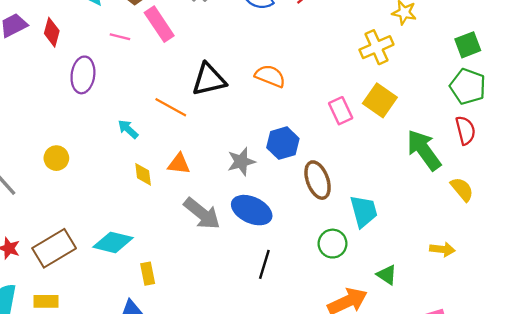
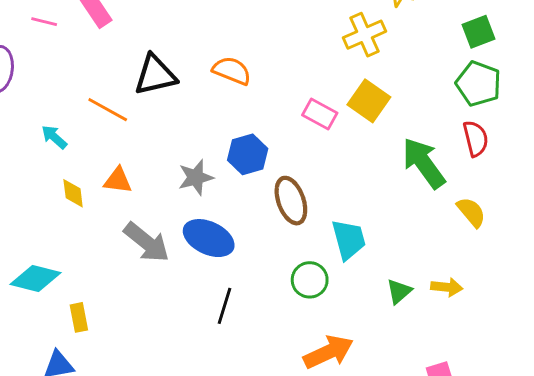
pink rectangle: (341, 111) -> (320, 114), turned -36
green triangle: (387, 275) -> (399, 291), moved, turned 45

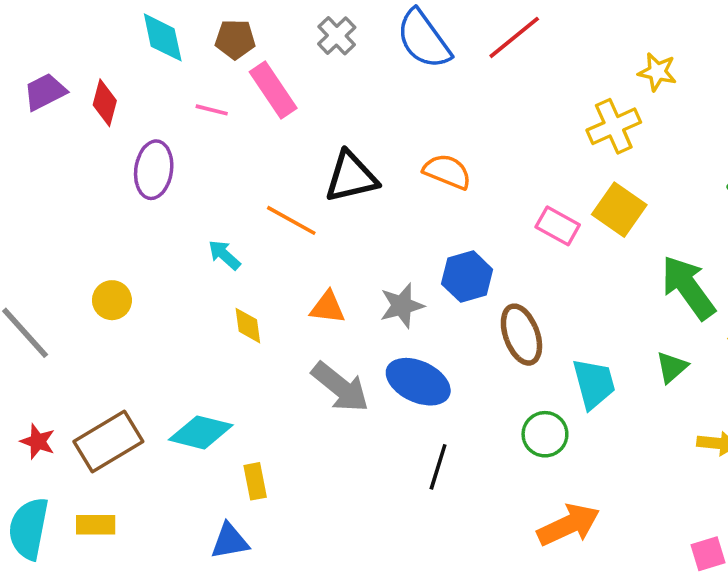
orange triangle: (118, 180) -> (328, 307), moved
green triangle: (399, 291) -> (672, 367), moved

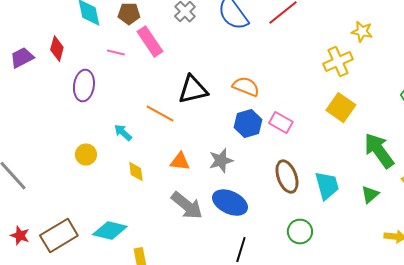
purple trapezoid: (45, 92) -> (22, 58), moved
pink rectangle: (558, 226) -> (281, 123), moved
blue hexagon: (467, 277) -> (248, 124), moved
yellow circle: (112, 300) -> (86, 155), moved
cyan trapezoid: (594, 384) -> (327, 186), moved

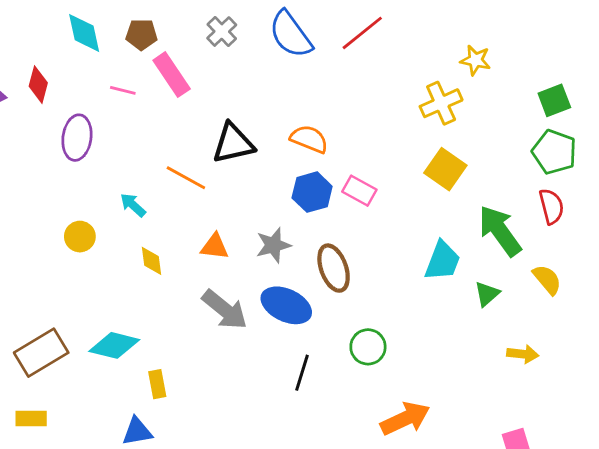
brown ellipse: (287, 177) -> (334, 268), moved
cyan trapezoid: (327, 186) -> (442, 261), moved, turned 36
green circle: (300, 232) -> (368, 347), moved

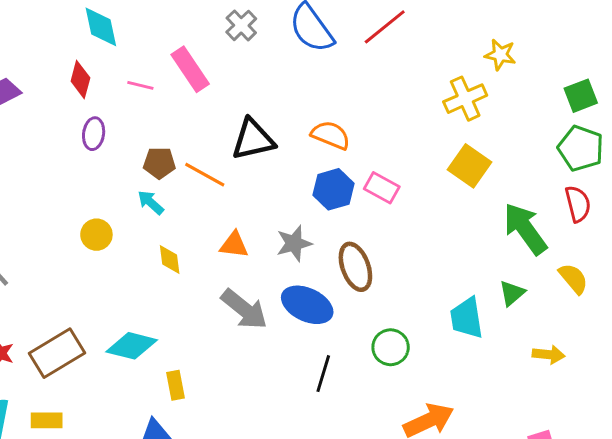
brown pentagon: (141, 34) -> (159, 163), moved
red diamond: (38, 85) -> (80, 80), moved
purple ellipse: (77, 138) -> (94, 134), size x0.7
cyan trapezoid: (442, 261) -> (467, 318), moved, turned 150

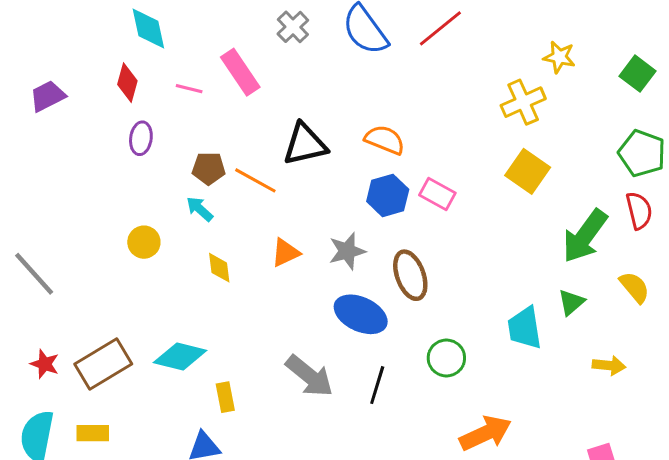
green square: (581, 96) -> (638, 74), moved, turned -32
green arrow: (525, 229) -> (585, 236), turned -108
orange triangle: (234, 245) -> (285, 253), turned -32
gray arrow: (244, 309) -> (309, 376), moved

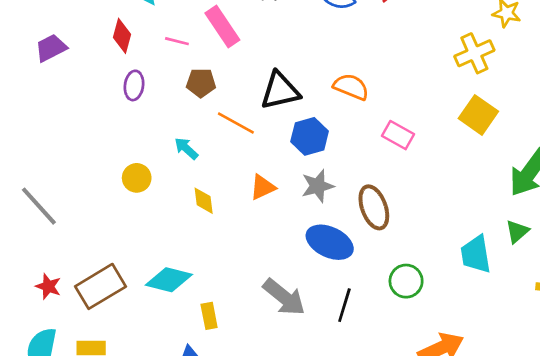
brown pentagon: (209, 168) -> (201, 83), moved
blue hexagon: (388, 195) -> (310, 136), moved

